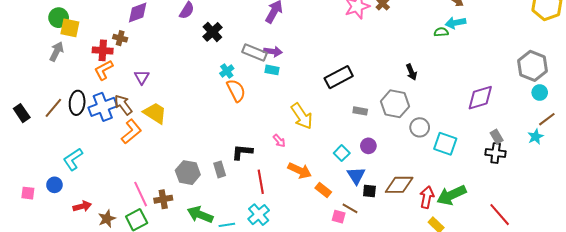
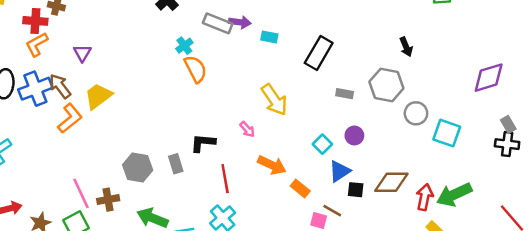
cyan rectangle: (272, 70) -> (269, 37), moved
black rectangle: (339, 77) -> (319, 53), turned -32
yellow trapezoid: (155, 113) -> (98, 96), turned -70
blue triangle: (356, 176) -> (340, 171), turned 30

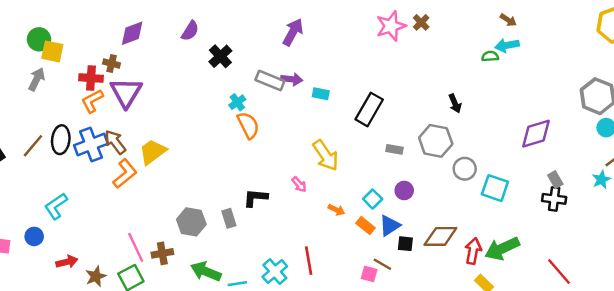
purple triangle: (82, 53) -> (126, 93), moved, size x1.8
orange arrow: (272, 165) -> (336, 210), moved, size x0.6
red line: (225, 179) -> (309, 261), moved
orange rectangle: (300, 188) -> (365, 226), moved

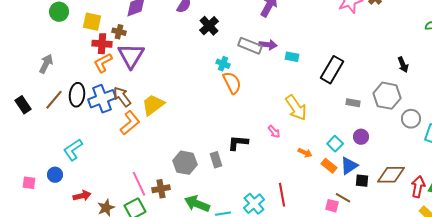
yellow square: (52, 51) -> (92, 22), moved
gray arrow: (37, 79) -> (46, 64), moved
cyan cross: (237, 102) -> (223, 64), turned -32

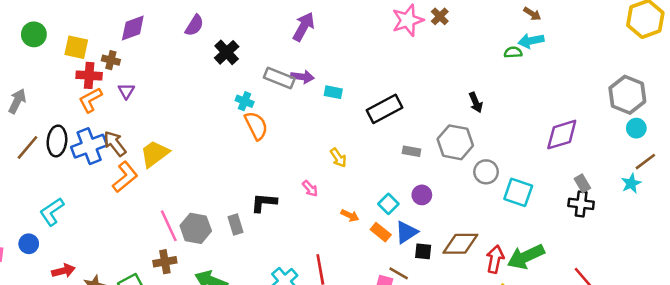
purple triangle: (131, 56) -> (126, 91), size x0.5
black rectangle: (332, 70) -> (385, 109), turned 32
yellow arrow: (296, 108) -> (338, 158), size x0.6
pink line: (139, 184) -> (169, 226), moved

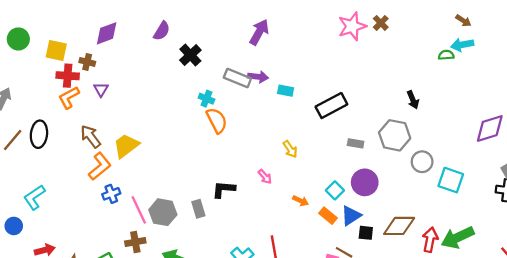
blue cross: (89, 146) -> (111, 194), moved, size x0.6
purple circle: (422, 195) -> (365, 182), size x1.5

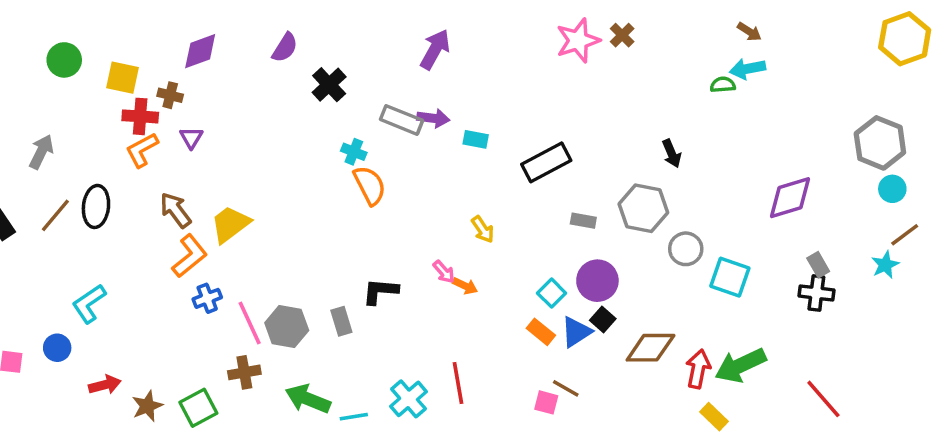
orange arrow: (300, 201) -> (465, 286), moved
black square: (366, 233) -> (603, 319), moved, turned 35

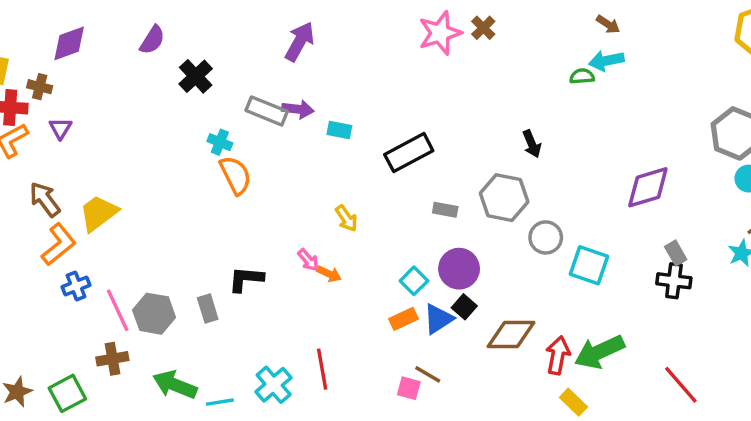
orange rectangle: (541, 332) -> (404, 319), turned -64

